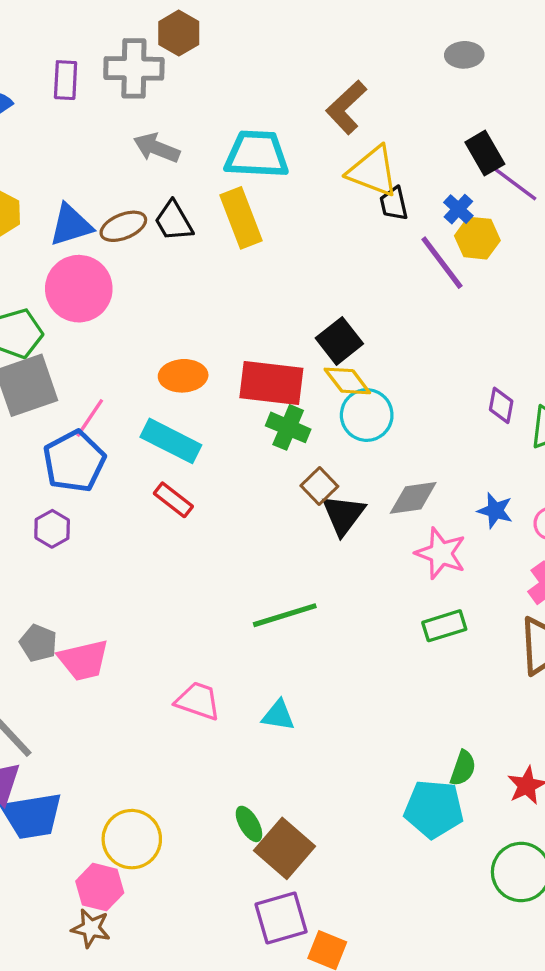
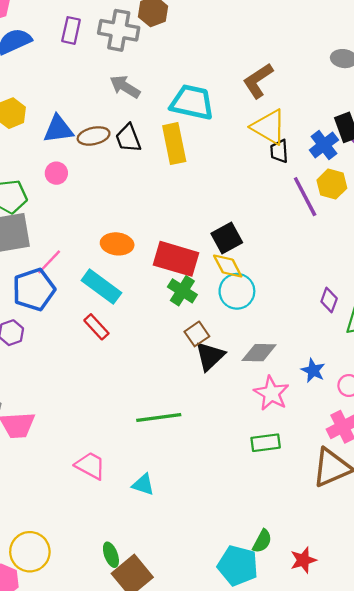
blue cross: (458, 209) -> (324, 145), moved, size x1.4
pink circle: (79, 289) -> (56, 173), size x0.5

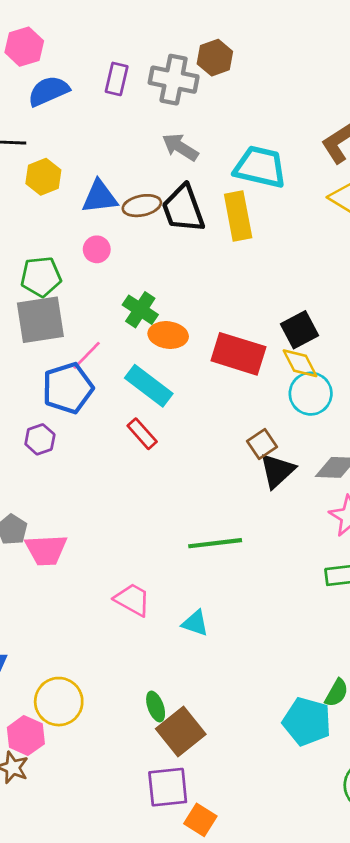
black trapezoid: (128, 138) -> (183, 209), size x1.4
green cross: (182, 291) -> (140, 310), moved

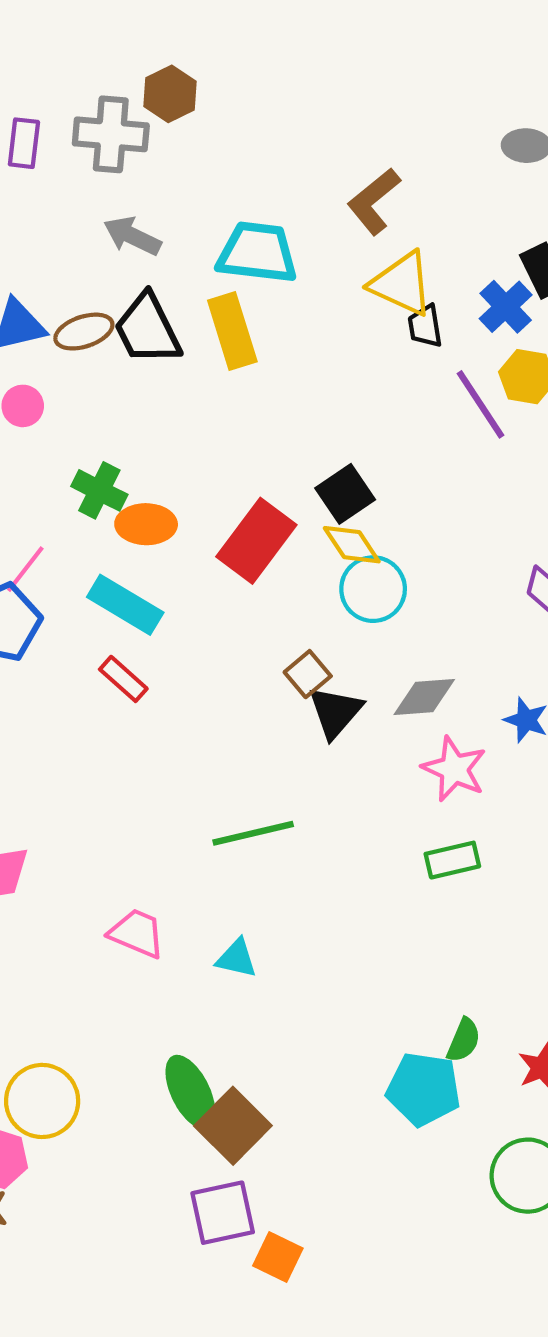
red rectangle: (238, 354) -> (256, 541), turned -64
green ellipse: (156, 707) -> (190, 1092), size x1.6

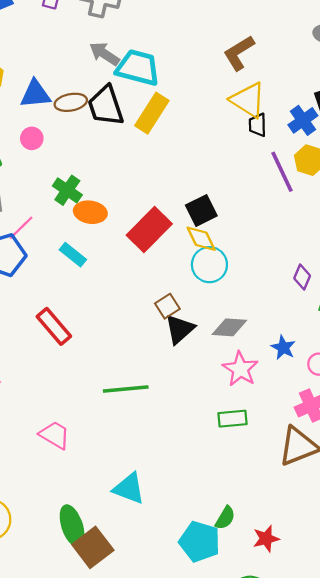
cyan trapezoid: (257, 253) -> (138, 68), moved
yellow rectangle: (232, 331) -> (152, 113), turned 42
cyan rectangle: (125, 605) -> (73, 255), size x0.7
red rectangle: (123, 679) -> (54, 326), moved, size x1.4
cyan triangle: (237, 958) -> (129, 488), moved, size x1.4

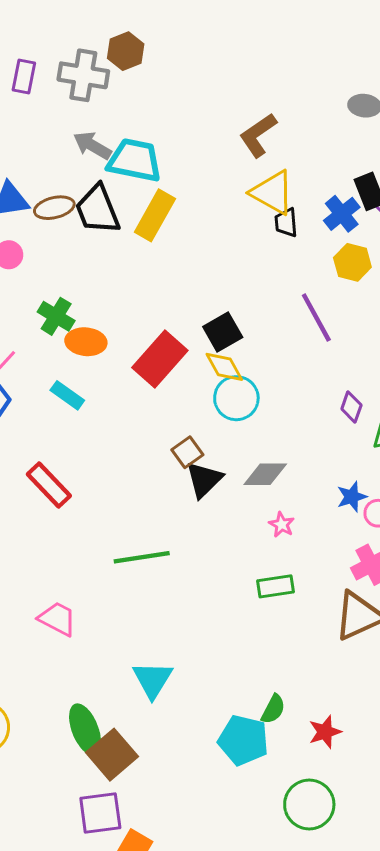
purple line: (282, 172) -> (316, 318), moved
blue star: (283, 348) -> (352, 497), moved, turned 30
pink star: (240, 369) -> (282, 525), size x0.6
cyan triangle: (129, 488) -> (153, 680), turned 44

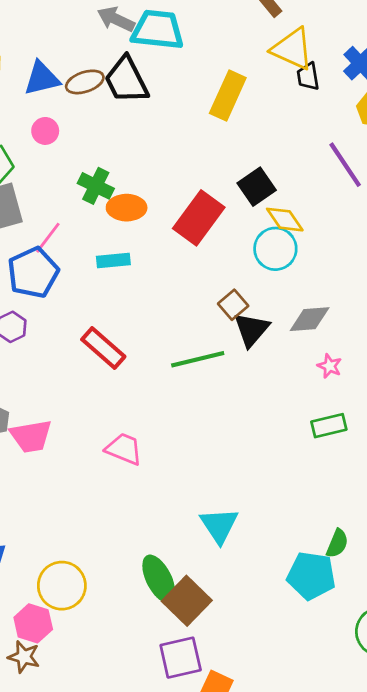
yellow rectangle: (155, 215) -> (228, 95), moved
yellow diamond: (224, 367) -> (285, 220), moved
cyan rectangle: (67, 395) -> (113, 260), turned -36
green line: (142, 557) -> (198, 359), moved
pink trapezoid: (57, 619) -> (124, 449), moved

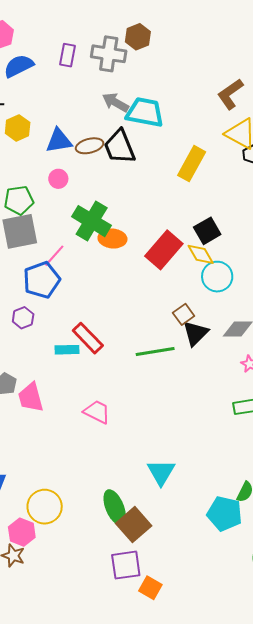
green cross: (96, 186) -> (92, 221), size x1.5
yellow diamond: (285, 220) -> (201, 254), moved
cyan rectangle: (113, 260) -> (67, 350), moved
pink trapezoid: (31, 436) -> (31, 397), turned 80

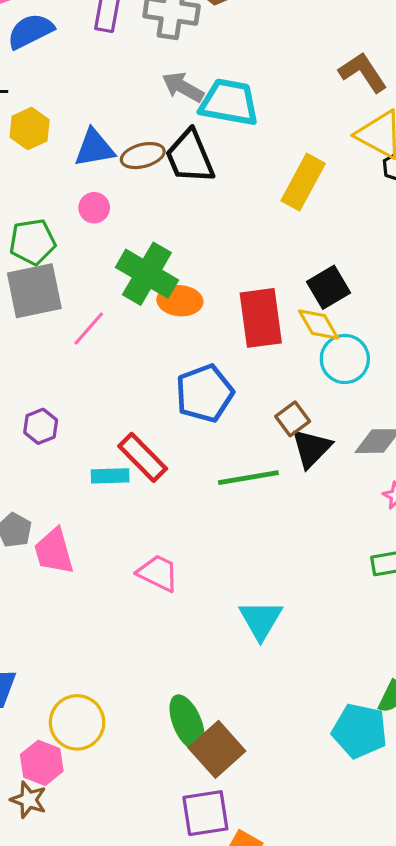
brown L-shape: (230, 94) -> (363, 72), turned 92
red rectangle: (164, 250) -> (261, 318), turned -48
blue pentagon: (42, 280) -> (204, 393), moved
cyan triangle: (161, 472) -> (261, 620), moved

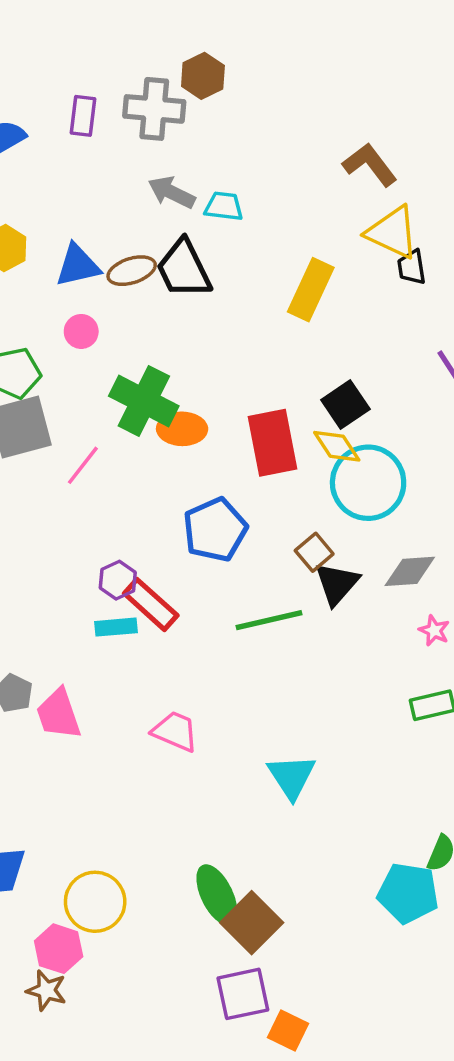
cyan trapezoid: (229, 102) -> (224, 206), size x0.6
cyan circle: (345, 359) -> (368, 483), size x1.4
purple hexagon: (41, 426) -> (118, 580), moved

